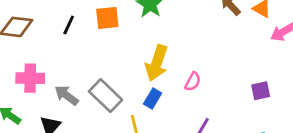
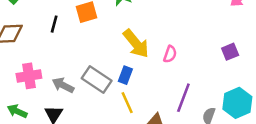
yellow arrow: (157, 63) -> (136, 44), turned -48
blue rectangle: (153, 99) -> (125, 75), moved

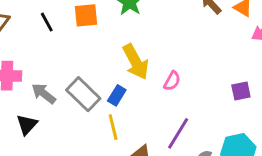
black line: (54, 24) -> (47, 22), turned -54

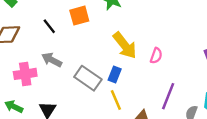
gray arrow: (44, 94) -> (52, 60), moved

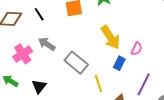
black line: (49, 26) -> (39, 14), moved
pink cross: (25, 74) -> (23, 54), turned -30
blue rectangle: (115, 75) -> (119, 63), moved

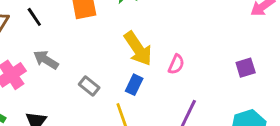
gray rectangle: (76, 63) -> (89, 86), size x0.6
blue rectangle: (119, 63) -> (134, 85), moved

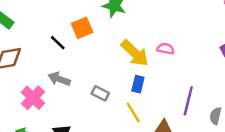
black line: (34, 17) -> (58, 43), moved
pink semicircle: (176, 64) -> (166, 49), moved, turned -91

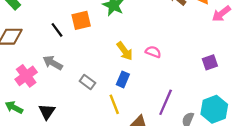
yellow arrow: (135, 53) -> (125, 51), size x0.7

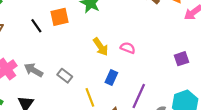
gray arrow: (53, 63) -> (34, 70), moved
blue rectangle: (123, 79) -> (111, 78), moved

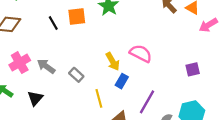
yellow arrow: (101, 47) -> (113, 61), moved
pink semicircle: (128, 48) -> (141, 53), size x1.5

